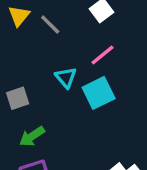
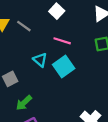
pink line: (102, 55) -> (62, 41), turned 66

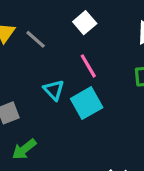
pink line: (62, 41) -> (88, 66), turned 36

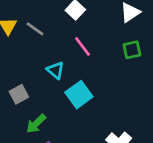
cyan square: (87, 103) -> (79, 95), moved

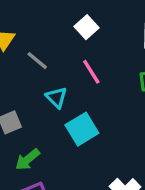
gray line: (35, 29) -> (37, 61), moved

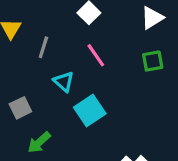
gray line: (37, 61) -> (43, 47), turned 70

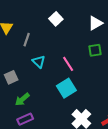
pink line: (96, 55) -> (68, 64), moved
cyan square: (90, 111) -> (66, 88), moved

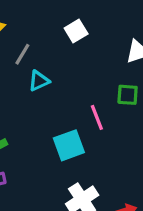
cyan triangle: (39, 62) -> (39, 81), moved, turned 40
pink line: (68, 64) -> (97, 117), moved

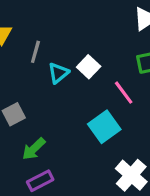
white square: (76, 31) -> (89, 67), moved

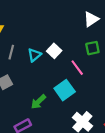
gray line: (35, 52) -> (11, 52), moved
green arrow: (34, 149) -> (38, 102), moved

